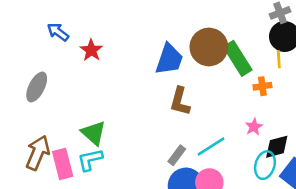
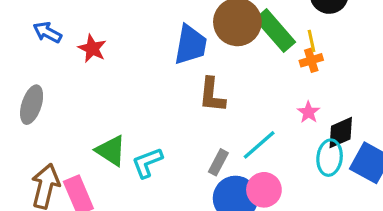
yellow line: (279, 59) -> (311, 41), moved
cyan L-shape: (90, 160) -> (147, 163), moved

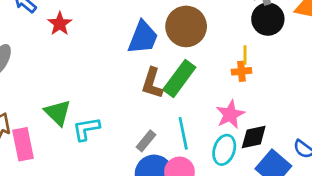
green rectangle: (275, 31) -> (179, 78), moved, turned 66
pink star: (309, 112) -> (230, 114), size x1.5
cyan line: (259, 145) -> (183, 133), turned -72
cyan ellipse: (330, 158) -> (224, 150), moved

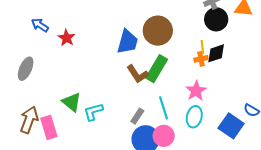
brown L-shape: (152, 83) -> (138, 74), turned -45
black diamond: (254, 137) -> (216, 53), moved

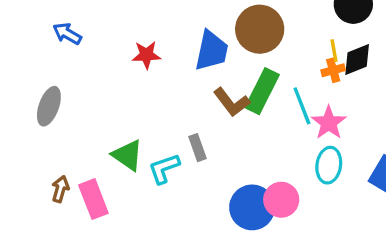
red star: (67, 38) -> (146, 55), moved, turned -30
cyan line: (164, 108) -> (302, 106), moved
gray rectangle: (137, 116) -> (197, 148), moved, turned -49
brown arrow: (29, 120) -> (60, 189), size x0.6

